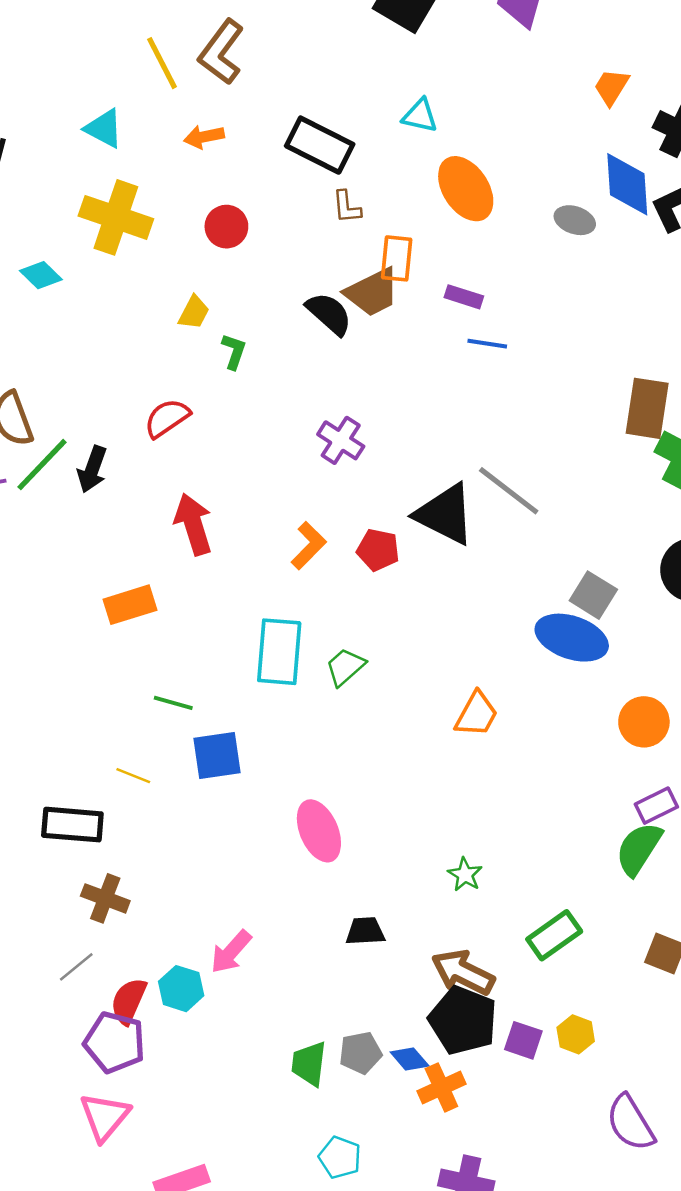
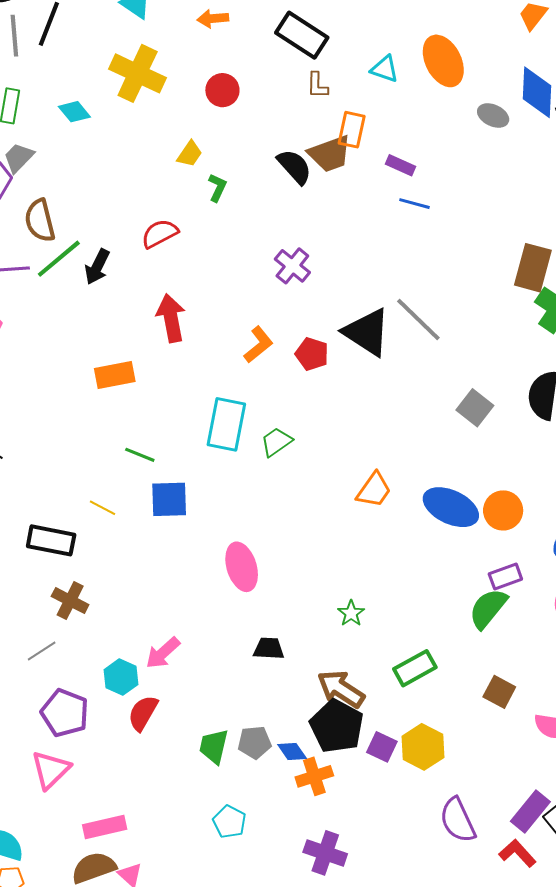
cyan triangle: (420, 116) -> (385, 69), moved
orange ellipse: (466, 189) -> (443, 61), moved
blue ellipse: (572, 638) -> (451, 507), moved
red semicircle: (129, 1001) -> (143, 713), moved
yellow hexagon: (576, 1034) -> (423, 747), size x1.5

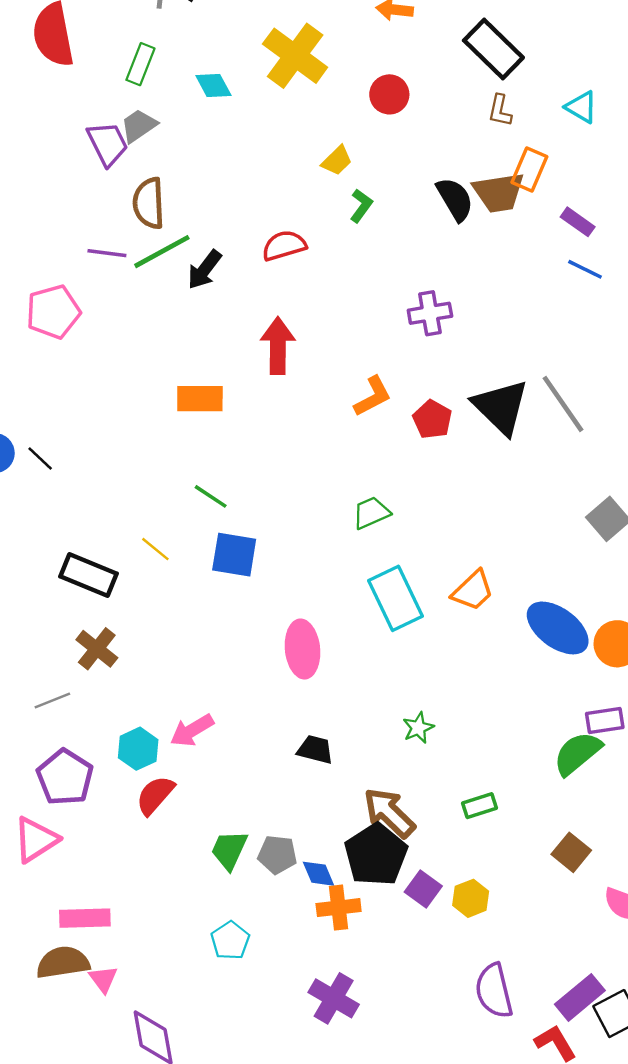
purple cross: (292, 266) -> (430, 313), turned 30
cyan rectangle: (226, 424) -> (396, 598), moved, turned -48
green rectangle: (415, 668) -> (479, 806), size x0.7
yellow hexagon: (423, 747) -> (471, 898), size x0.7

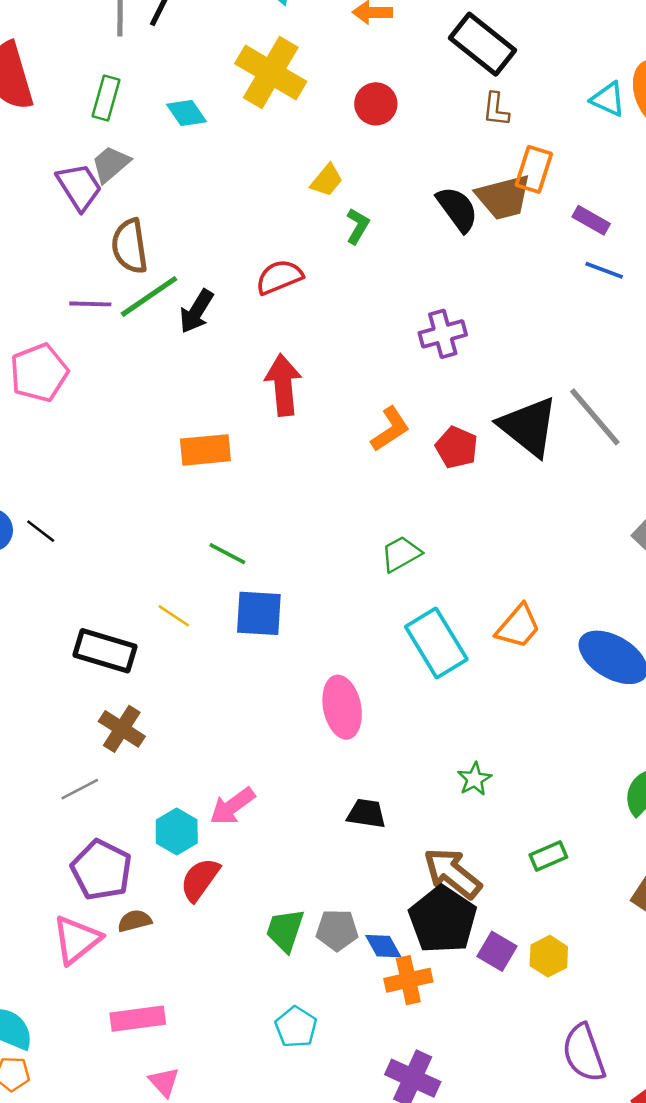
cyan triangle: (581, 107) -> (608, 99), moved
brown semicircle: (63, 962) -> (135, 921), moved, size x0.6

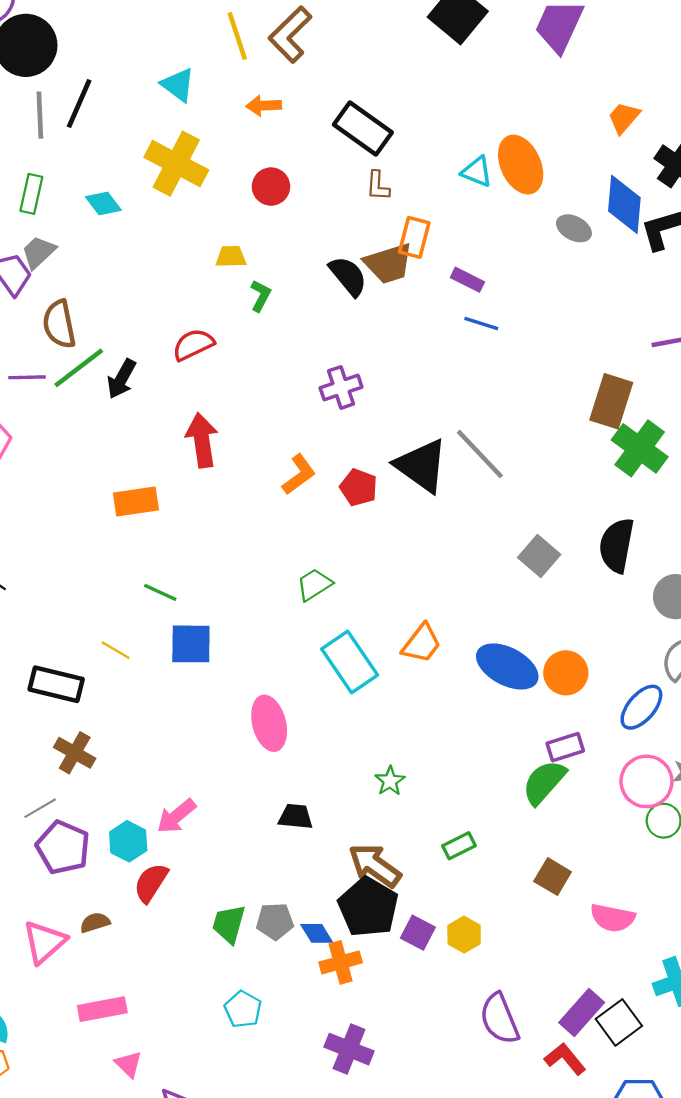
yellow trapezoid: (327, 180) -> (231, 257), turned -128
purple pentagon: (101, 870) -> (63, 847), moved

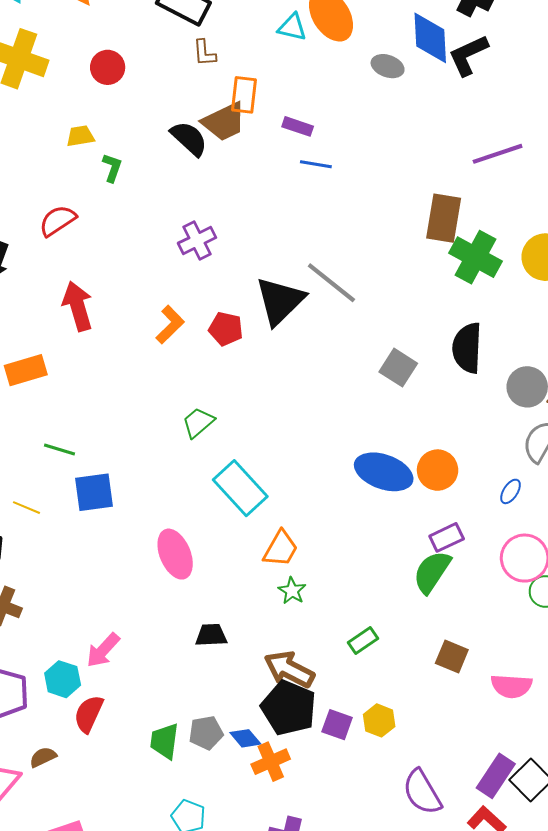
black triangle: (421, 466) -> (280, 301), turned 48
orange trapezoid: (422, 643) -> (281, 549), moved
blue ellipse: (641, 707) -> (511, 491), size x0.6

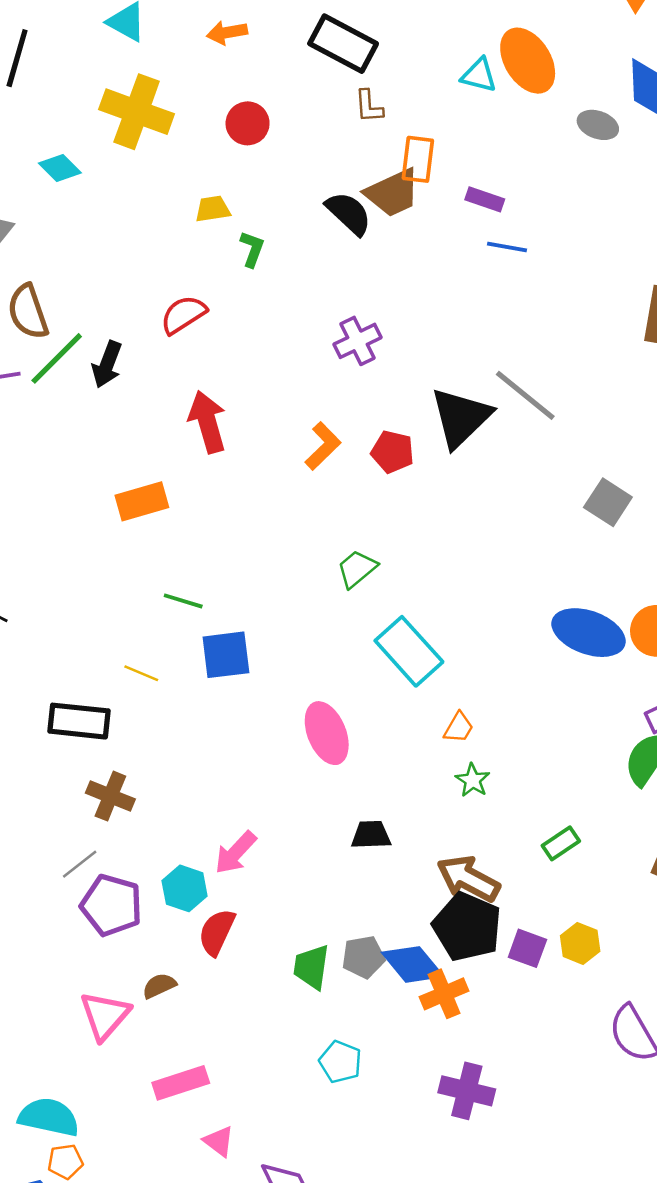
orange trapezoid: (281, 549) -> (459, 728), size x0.7
blue diamond: (245, 738) -> (413, 964), size x1.6

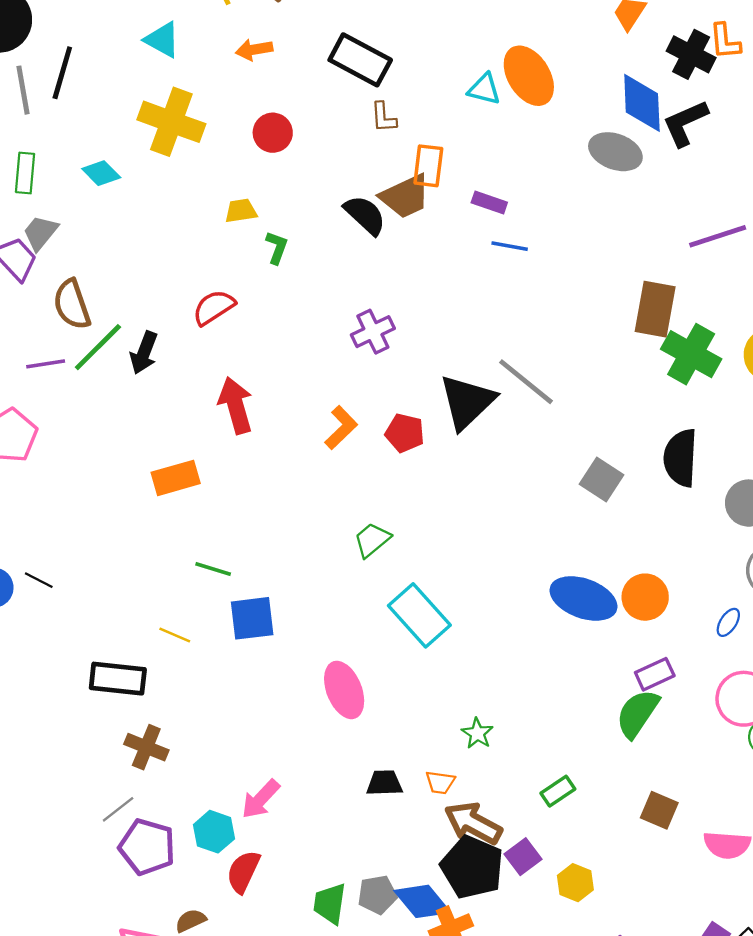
gray ellipse: (598, 125) -> (615, 152), moved, size x1.4
orange trapezoid: (459, 728) -> (440, 782), moved, turned 68
purple square: (527, 948) -> (523, 857), moved, turned 33

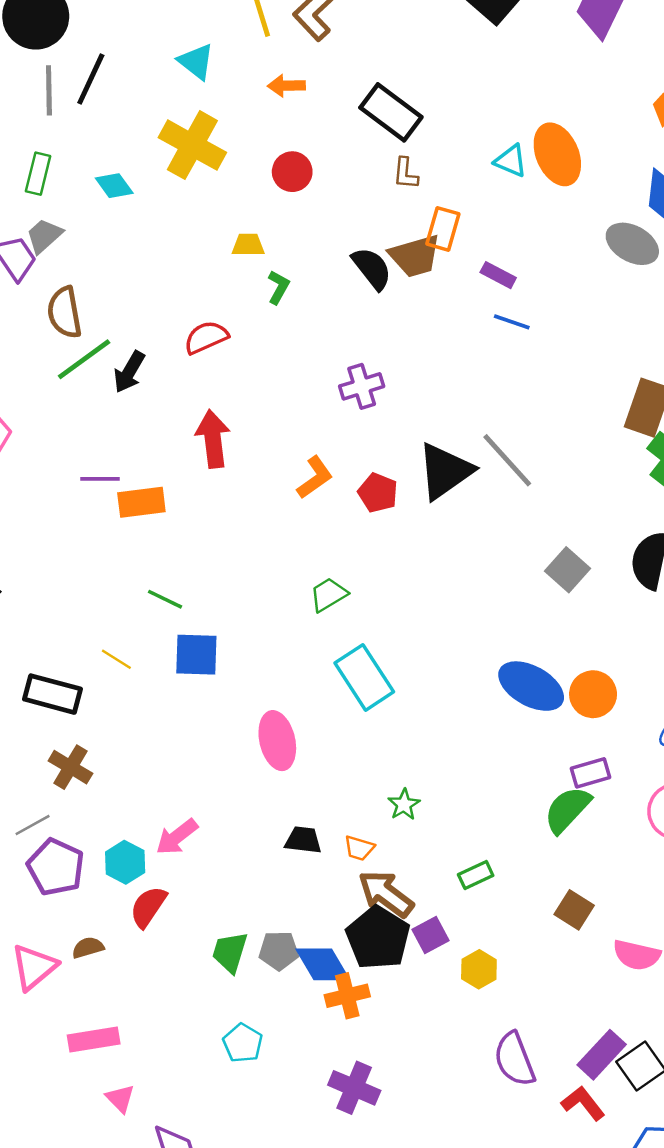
purple line: (46, 364) -> (100, 479), moved

